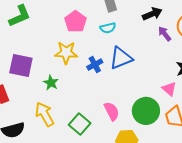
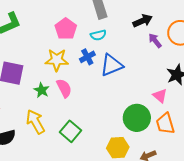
blue cross: (95, 65) -> (87, 57), moved
pink semicircle: (112, 111) -> (64, 88), moved

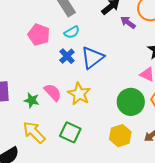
yellow star: (57, 60) -> (79, 94), moved, turned -30

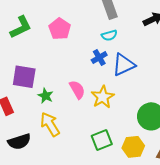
pink pentagon: (39, 35) -> (60, 29), moved
green star: (32, 100) -> (46, 96), moved
green square: (70, 132) -> (102, 140), moved, turned 30

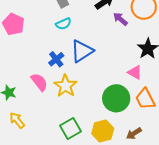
blue cross: (99, 57) -> (56, 59), moved
yellow arrow: (50, 124) -> (17, 120), size x0.7

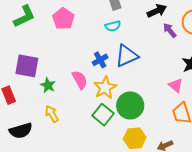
green circle: (116, 98) -> (130, 105), moved
green square: (71, 129) -> (103, 115), moved, turned -30

